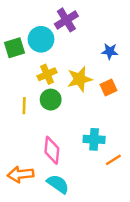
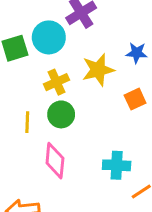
yellow star: (80, 79) -> (98, 70), moved
pink diamond: (52, 150) -> (55, 161), moved

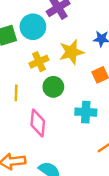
green circle: (61, 114) -> (53, 87), moved
cyan cross: (117, 165) -> (86, 112), moved

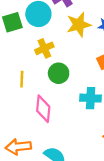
yellow star: (71, 52) -> (79, 25), moved

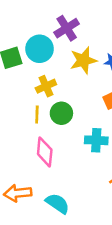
yellow line: (22, 79) -> (37, 115), moved

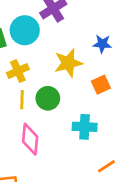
yellow star: (83, 60) -> (68, 63), moved
yellow cross: (46, 86) -> (18, 71), moved

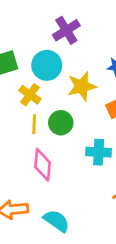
cyan circle: (25, 30) -> (47, 65), moved
yellow cross: (18, 71) -> (30, 95), turned -30

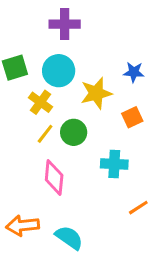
purple cross: (66, 30) -> (65, 24), moved, turned 32
yellow line: (34, 124) -> (45, 134), turned 36

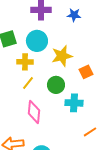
blue star: (134, 72) -> (74, 15), moved
yellow cross: (41, 102) -> (25, 62), turned -35
green circle: (74, 132) -> (56, 85), moved

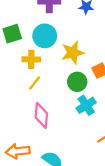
green circle: (56, 85) -> (77, 82), moved
cyan cross: (74, 103) -> (86, 105), turned -36

